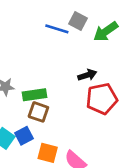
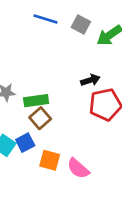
blue line: (57, 29) -> (46, 19), moved
brown square: (38, 112) -> (40, 118), turned 30

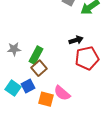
green rectangle: (36, 101) -> (36, 55), turned -54
pink semicircle: (78, 168) -> (62, 93), moved

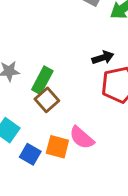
blue square: (28, 86) -> (30, 154), moved, turned -32

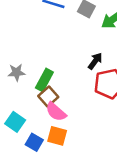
black arrow: (103, 58) -> (95, 61), turned -36
pink semicircle: (82, 138) -> (56, 112), moved

